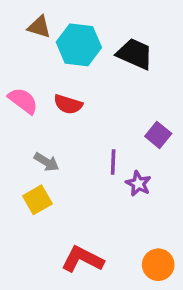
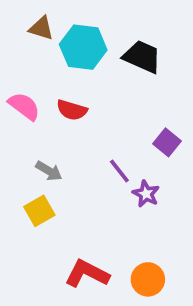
purple line: (113, 162) -> (119, 171), turned -40
orange circle: (158, 265) -> (148, 279), moved

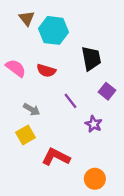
brown triangle: (41, 28) -> (27, 18), turned 35
black trapezoid: (142, 57) -> (91, 58), moved, turned 55
purple line: (119, 171) -> (71, 101), moved
red L-shape: (87, 274) -> (56, 157), moved

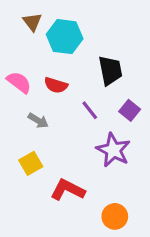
purple line: (71, 101) -> (90, 110), moved
gray arrow: (32, 109) -> (38, 121), moved
purple star: (94, 124) -> (113, 150), size x1.6

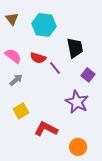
brown triangle: (32, 22) -> (12, 19), moved
purple line: (90, 110) -> (55, 68), moved
gray arrow: (38, 121) -> (16, 80), moved, turned -72

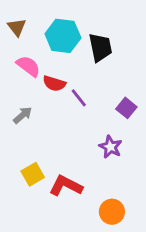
black trapezoid: (75, 48) -> (100, 47), moved
pink semicircle: (13, 56) -> (28, 66), moved
purple star: (77, 102) -> (110, 147), size x0.7
yellow square: (21, 111) -> (33, 174), moved

